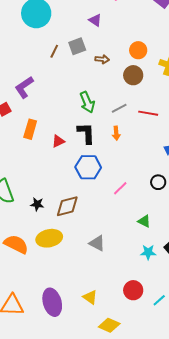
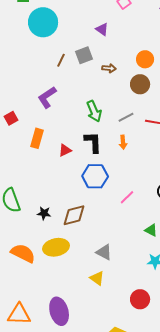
purple L-shape: (24, 87) -> (47, 97), moved
yellow triangle: (90, 297) -> (97, 278), moved

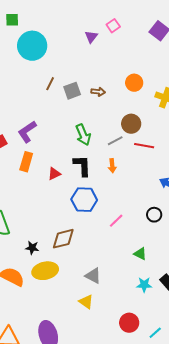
purple triangle: (102, 29) -> (91, 37), moved, turned 32
gray square: (84, 55) -> (72, 91), moved
brown circle: (140, 84) -> (131, 124), moved
purple L-shape: (47, 97) -> (27, 132), moved
black star: (44, 213) -> (32, 248), moved

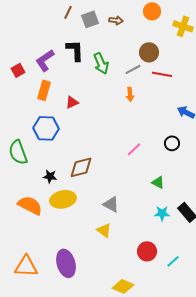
black L-shape: (82, 166) -> (75, 50), moved
blue hexagon: (84, 200) -> (46, 128), moved

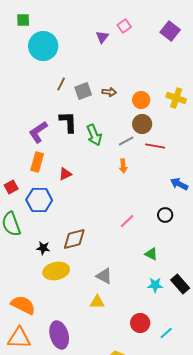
orange circle: (152, 11) -> (141, 100), moved
red square: (18, 70) -> (11, 187), moved
orange semicircle: (30, 205) -> (23, 305), moved
yellow triangle: (104, 230) -> (97, 302), turned -35

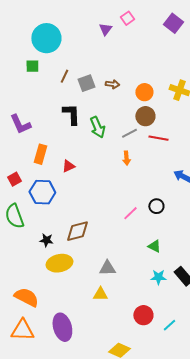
green square: (23, 20) -> (32, 66), moved
purple L-shape: (38, 132) -> (20, 124), moved, turned -80
black circle: (165, 215) -> (156, 206), moved
gray triangle: (104, 276) -> (107, 268), turned -30

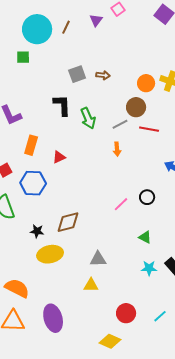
brown line: (64, 76) -> (66, 27), moved
orange circle: (144, 92) -> (146, 83), moved
red circle: (143, 315) -> (126, 313), moved

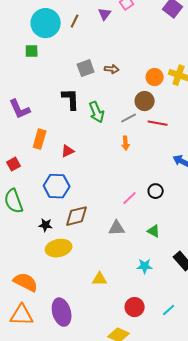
blue hexagon: (33, 183) -> (57, 186), moved
gray triangle: (98, 259) -> (117, 228), moved
cyan star: (149, 268) -> (145, 266), moved

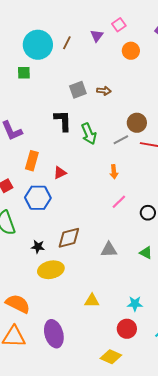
orange circle: (155, 77) -> (131, 51), moved
orange arrow: (126, 143) -> (114, 172), moved
blue hexagon: (57, 186) -> (38, 198), moved
pink line: (130, 198) -> (119, 202), moved
cyan star: (145, 266) -> (135, 304), moved

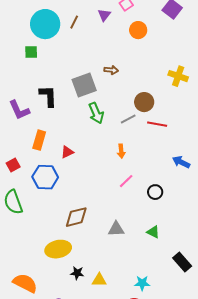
gray square: (78, 90) -> (84, 85), moved, size x1.4
black L-shape: (63, 121) -> (48, 96), moved
black star: (38, 247) -> (77, 273), moved

